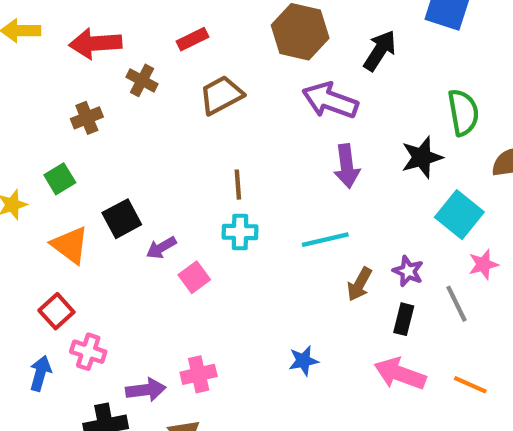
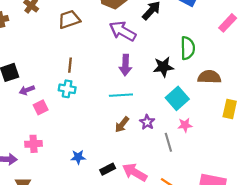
cyan line: (325, 240) -> (121, 95), moved
black rectangle: (404, 319) -> (108, 169), moved, turned 40
blue star: (303, 361) -> (78, 157), moved
pink cross: (199, 374) -> (34, 144), moved

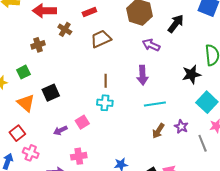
purple arrow: (123, 31) -> (151, 45), size x0.7
purple arrow: (125, 65) -> (142, 75), moved
purple arrow: (27, 90) -> (60, 130), moved

